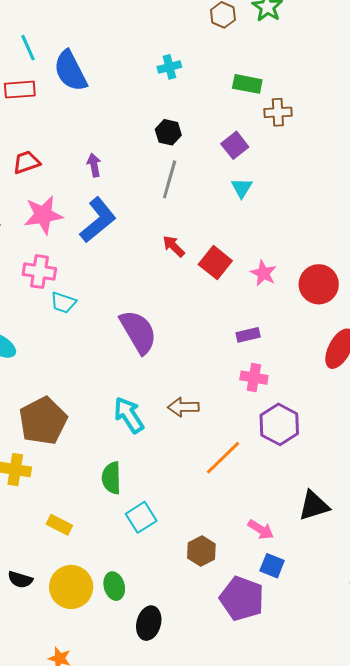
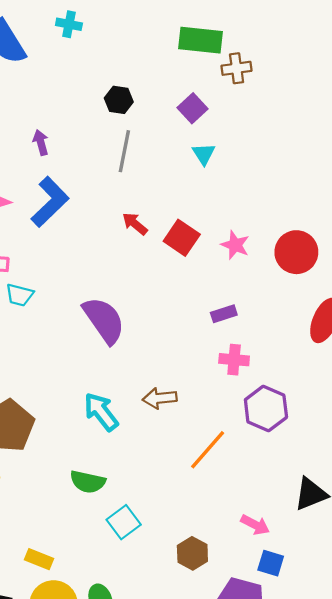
cyan cross: (169, 67) -> (69, 24), moved, turned 30
green rectangle: (247, 84) -> (201, 40), size x1.4
green semicircle: (111, 478) -> (88, 482), turned -72
yellow rectangle: (59, 525) -> (39, 559), moved

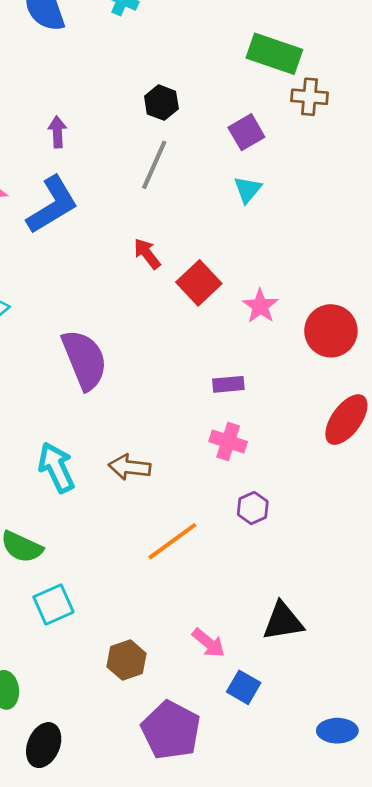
purple hexagon: (266, 408) -> (253, 508), size x0.6
blue square: (271, 563) -> (244, 687), moved

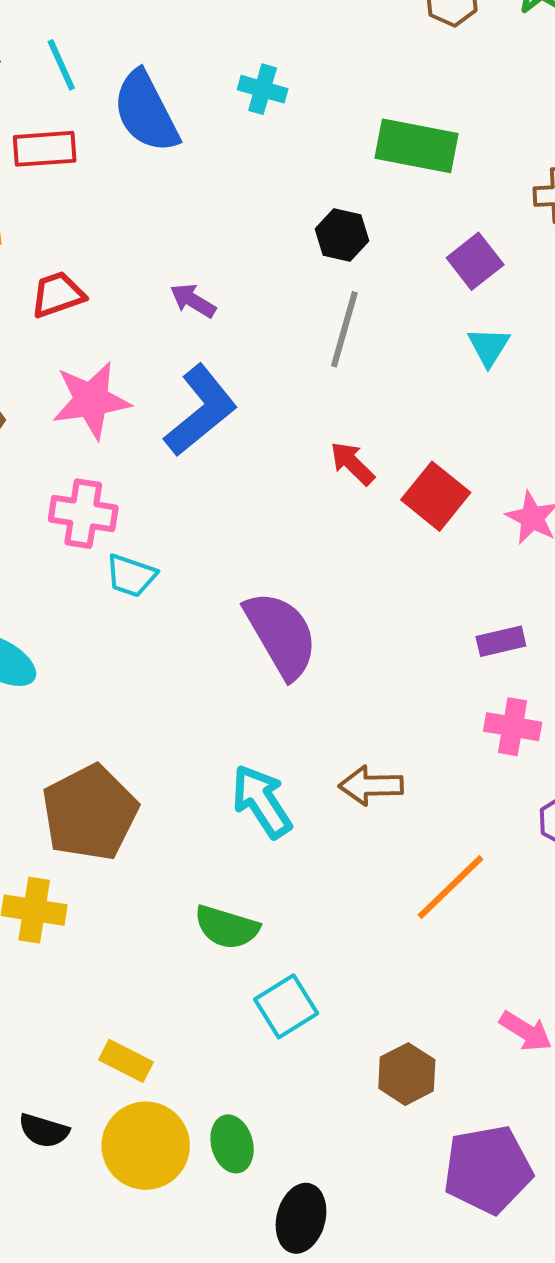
green rectangle: (274, 54) -> (417, 146), moved
purple arrow: (57, 132) -> (193, 301), turned -48
purple pentagon: (171, 730) -> (488, 1169), turned -30

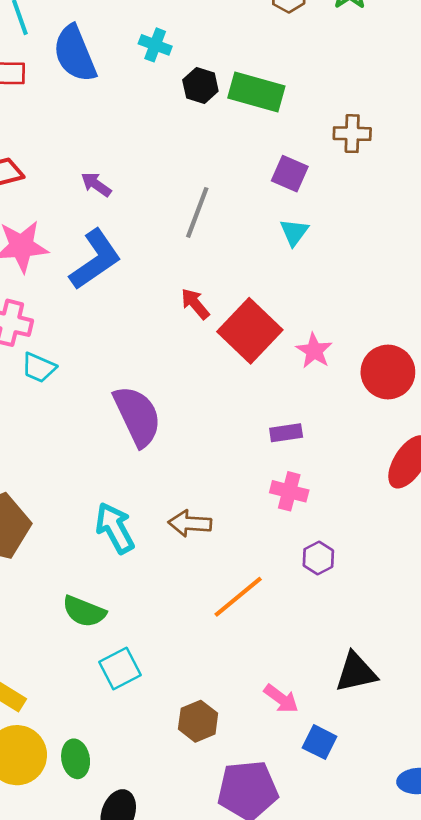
black hexagon: (342, 235) -> (200, 86), moved
purple square: (475, 261) -> (290, 174), turned -33
red square: (436, 496) -> (250, 331), size x1.4

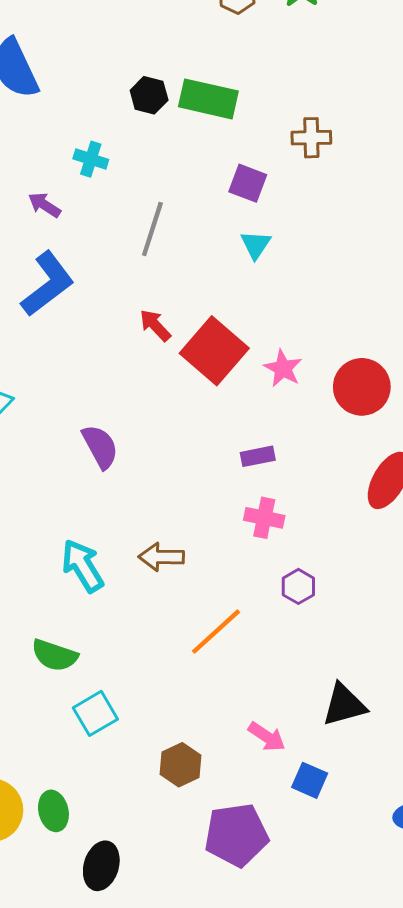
cyan cross: (155, 45) -> (91, 159), moved
purple semicircle: (137, 416) -> (100, 447), size x0.7

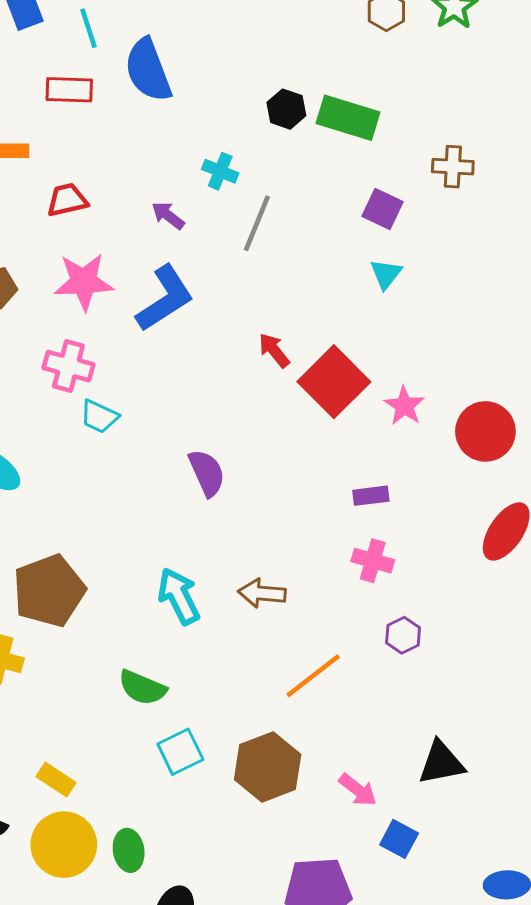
gray line: (152, 229) -> (257, 223), moved
brown hexagon: (180, 765) -> (268, 767), moved, size x1.5

